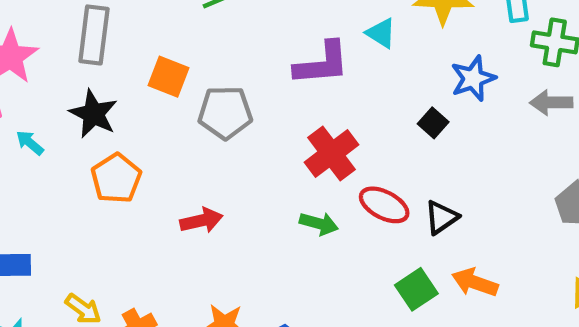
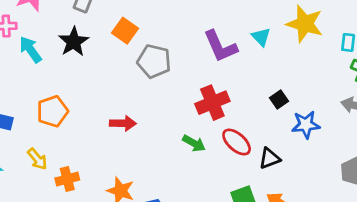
purple L-shape: (322, 64) -> (220, 46), turned 57
blue star: (473, 78) -> (306, 125), moved
cyan arrow: (30, 143) -> (30, 50), size x1.5
orange pentagon: (116, 178) -> (52, 111), moved

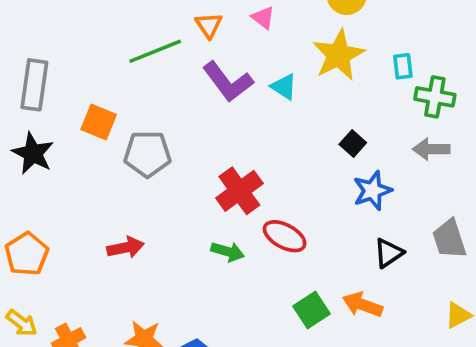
yellow star: (305, 24) -> (339, 55), turned -30
purple L-shape: (220, 46) -> (228, 82), moved
black square: (279, 100) -> (353, 144), moved
black triangle: (269, 158) -> (389, 253), moved

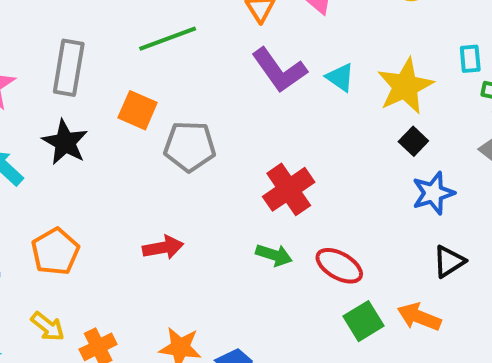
green line: (155, 51) -> (168, 39), moved
yellow star: (339, 55) -> (405, 86), moved
red ellipse: (285, 236) -> (339, 266), moved

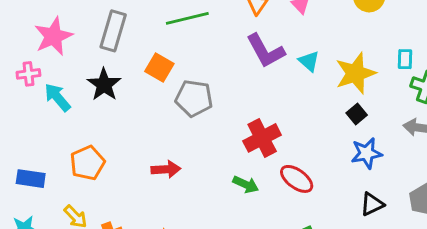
red ellipse: (339, 266) -> (297, 179), moved

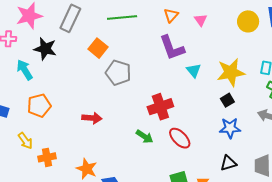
cyan triangle: (309, 61) -> (194, 70), moved
black star: (104, 85) -> (45, 49), moved, turned -30
cyan arrow: (57, 97) -> (25, 70), moved

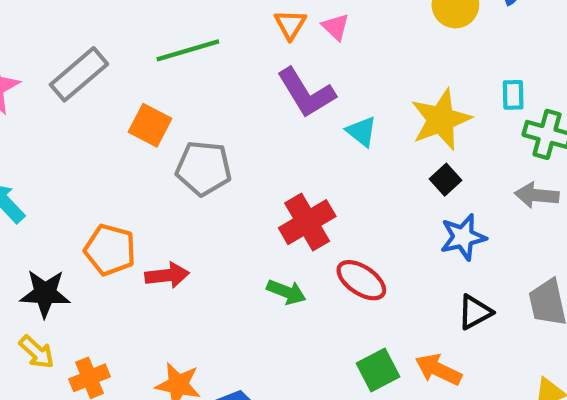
gray rectangle: (70, 18) -> (79, 74), turned 36
pink triangle: (201, 20) -> (336, 27), moved
black star: (45, 49) -> (45, 293), moved
orange pentagon: (39, 106) -> (110, 250), moved, turned -30

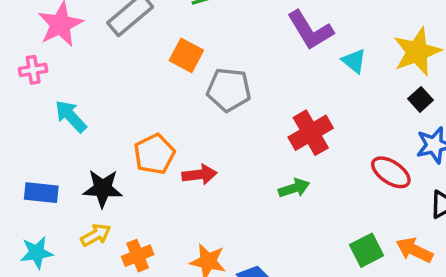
orange pentagon: (110, 250) -> (154, 154), turned 30
red ellipse: (361, 280) -> (391, 172), moved
green arrow: (286, 292) -> (294, 188), turned -40
yellow arrow: (37, 352) -> (96, 235), turned -72

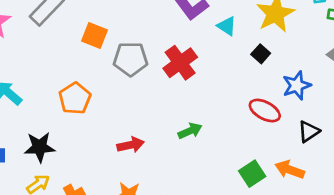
black square: (421, 99) -> (261, 54), moved
red cross: (311, 133) -> (180, 63), moved
orange pentagon: (154, 154) -> (75, 98), moved
red arrow: (199, 175) -> (131, 145), moved

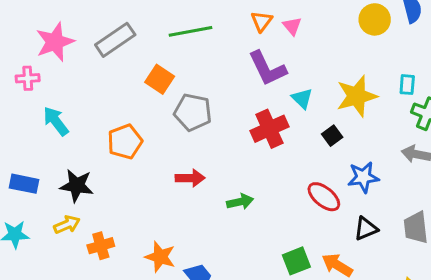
red cross: (180, 63) -> (269, 129), moved
red arrow: (131, 145) -> (190, 178), moved

